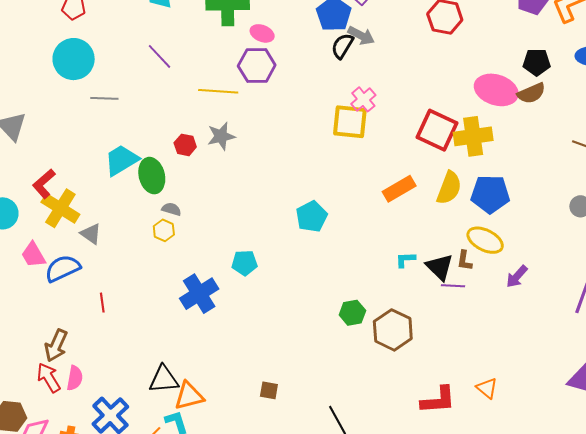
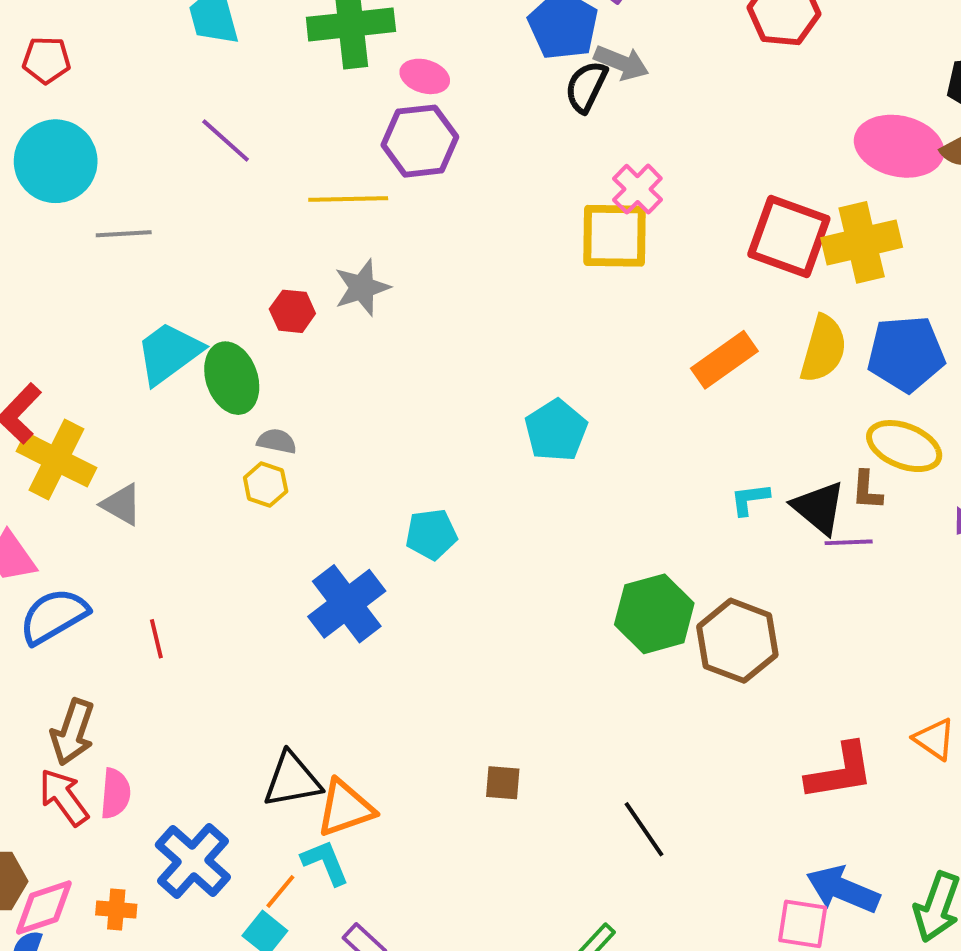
blue semicircle: (63, 268) -> (54, 616), moved
green hexagon: (352, 313) -> (654, 614), size x1.5

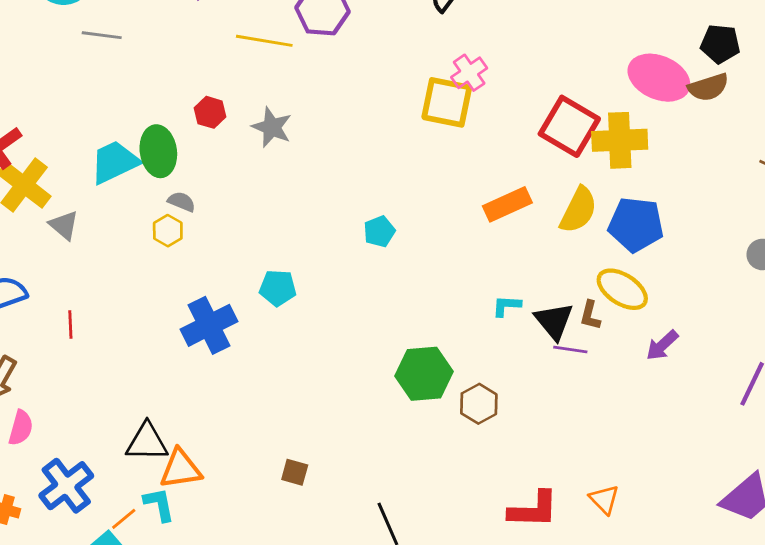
gray star: (362, 288) -> (272, 127), moved, turned 30
cyan trapezoid: (169, 353) -> (115, 162), moved
cyan pentagon: (556, 430) -> (379, 232), size x0.7
brown hexagon: (737, 641) -> (479, 404), size x0.7

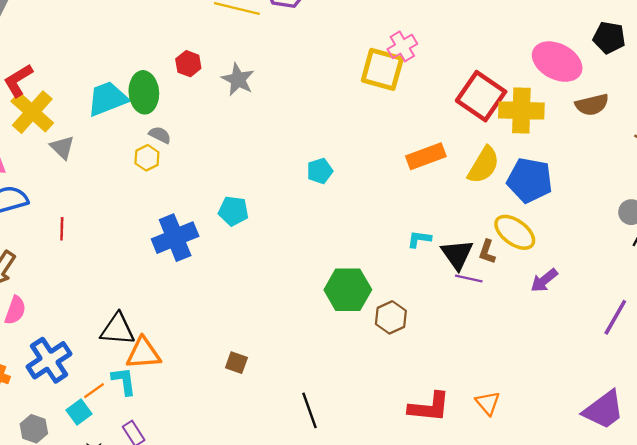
brown semicircle: (708, 87) -> (592, 105), moved

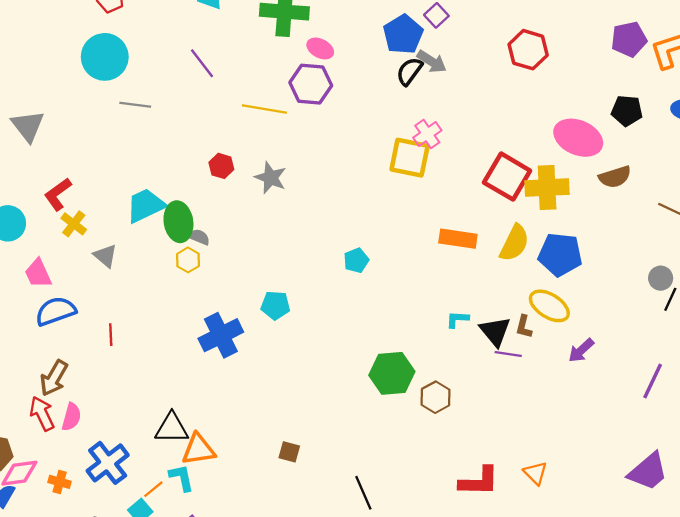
green ellipse: (144, 92) -> (178, 222), moved
yellow cross: (32, 112) -> (74, 224), size x0.6
orange rectangle: (426, 156) -> (458, 239), turned 33

